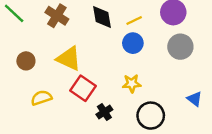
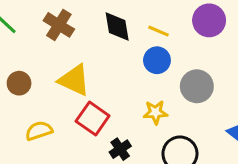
yellow line: (134, 21) -> (159, 31), turned 49
gray circle: (180, 47) -> (197, 86), moved

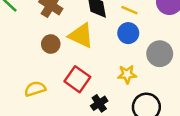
yellow triangle: (74, 80) -> (81, 36), moved
brown circle: (19, 83) -> (51, 44), moved

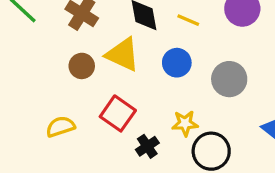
blue circle: (128, 33) -> (177, 63), moved
yellow star: (127, 74) -> (185, 123), moved

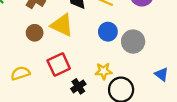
blue circle: (177, 63) -> (108, 32), moved
red square: (118, 113) -> (59, 65), turned 30

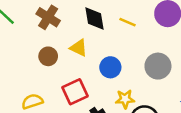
yellow triangle: (62, 25) -> (79, 48), size x0.7
blue circle: (108, 32) -> (110, 67), moved

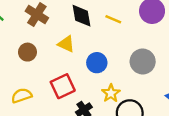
brown circle: (48, 56) -> (27, 52), moved
yellow star: (125, 99) -> (111, 93), turned -30

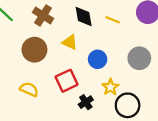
brown circle: (27, 52) -> (34, 50), size x1.5
yellow semicircle: (22, 96) -> (29, 89), turned 42

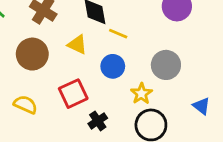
yellow line: (113, 20) -> (118, 34), moved
yellow star: (110, 87) -> (141, 94), moved

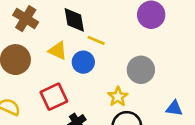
blue circle: (113, 66) -> (83, 62), moved
blue triangle: (201, 106) -> (174, 108), turned -30

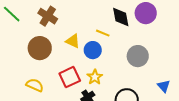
black diamond: (74, 20) -> (121, 17), moved
yellow star: (118, 97) -> (95, 77), moved
blue triangle: (174, 108) -> (164, 86), turned 40

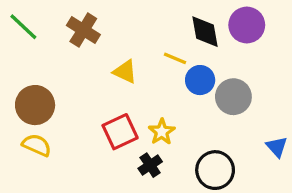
brown circle: (40, 48) -> (35, 105), moved
blue circle: (93, 50) -> (200, 80), moved
yellow semicircle: (35, 85) -> (37, 145), moved

